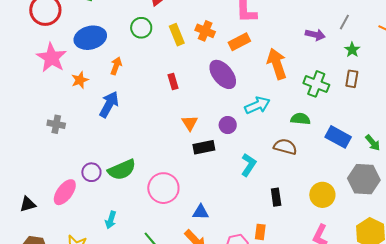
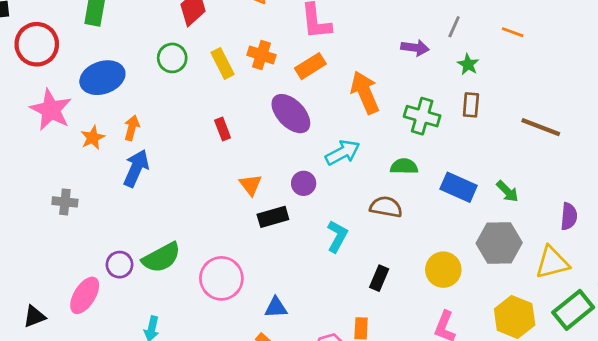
orange arrow: (116, 66) -> (132, 128), moved
black rectangle: (276, 197) -> (379, 278), turned 36

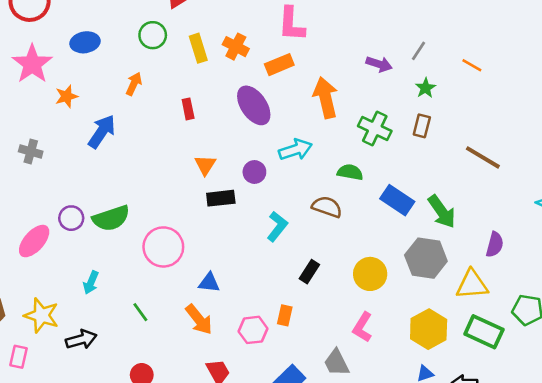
blue ellipse: (102, 78) -> (85, 42), size x0.7
orange arrow: (132, 128) -> (134, 84), moved
green arrow: (507, 191) -> (442, 212), size x1.5
green rectangle: (573, 310) -> (484, 332), turned 54

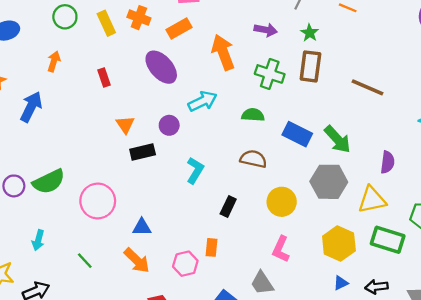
purple arrow: (379, 64) -> (266, 30), moved
brown rectangle: (422, 126) -> (310, 66), size x1.5
brown semicircle: (327, 207) -> (253, 159), moved

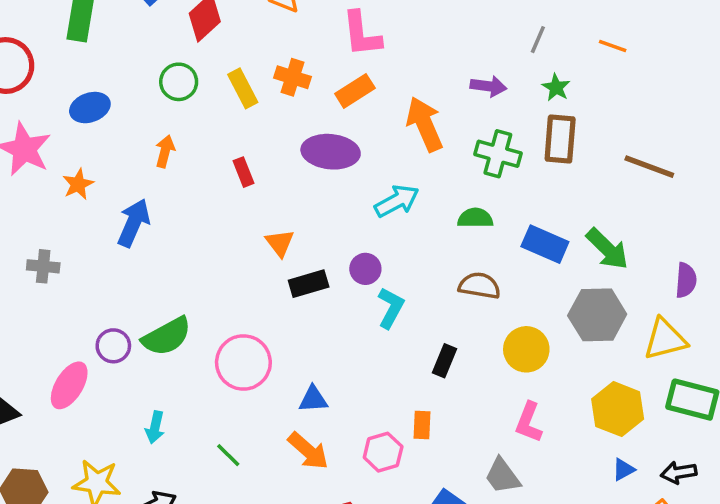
purple ellipse: (161, 67) -> (331, 152), turned -40
purple circle: (169, 125) -> (365, 269), moved

